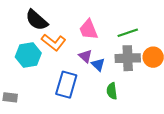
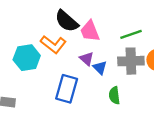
black semicircle: (37, 20) -> (67, 21), moved

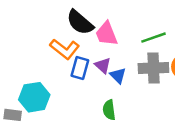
cyan hexagon: (27, 58) -> (34, 97), moved
blue rectangle: (67, 89) -> (80, 68), moved, size x0.7
green semicircle: (114, 95) -> (109, 110), moved

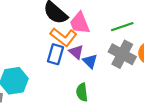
orange L-shape: (65, 49) -> (63, 37), moved
gray cross: (153, 68) -> (122, 54), turned 30

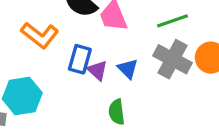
orange L-shape: (63, 37) -> (40, 35), moved
purple triangle: (76, 52) -> (97, 70), moved

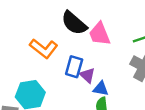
blue triangle: (128, 69) -> (101, 89), moved, turned -35

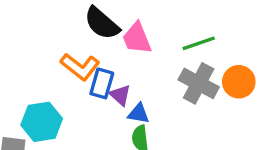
orange L-shape: (44, 49) -> (80, 67), moved

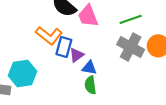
purple triangle: (120, 95) -> (77, 55), turned 42

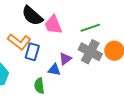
purple triangle: (77, 55) -> (65, 59), moved
green semicircle: (90, 85) -> (39, 86), moved

